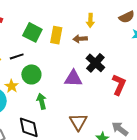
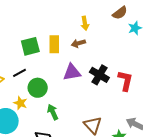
green square: (32, 32) -> (30, 46), turned -30
black cross: (95, 63) -> (99, 75), moved
purple triangle: (73, 78) -> (72, 72), moved

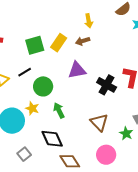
yellow rectangle: (54, 44) -> (59, 43), turned 36
black cross: (99, 75) -> (107, 85), moved
yellow star: (20, 103) -> (32, 108), moved

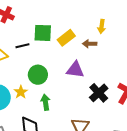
black line: (25, 72) -> (22, 46), moved

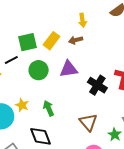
green circle: (38, 75) -> (39, 70), moved

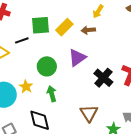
yellow arrow: (83, 20) -> (98, 11), turned 32
purple triangle: (69, 69) -> (77, 58), turned -36
green circle: (39, 70) -> (47, 66), moved

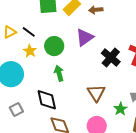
black line: (22, 40) -> (29, 32), moved, turned 56
yellow star: (26, 87) -> (30, 51), moved

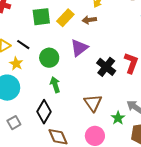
yellow star: (30, 51) -> (16, 64), moved
black diamond: (47, 100) -> (44, 112), turned 45

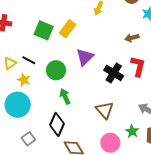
green square: (41, 17) -> (44, 30), turned 36
brown arrow: (89, 20) -> (132, 38), moved
green star: (118, 118) -> (132, 131), moved

